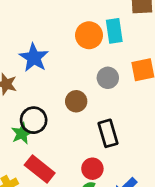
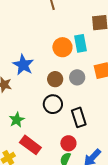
brown circle: (76, 101) -> (55, 79), moved
black circle: (34, 120) -> (53, 104), moved

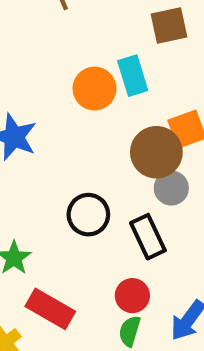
gray circle: (77, 77) -> (171, 188), moved
brown circle: (55, 79) -> (156, 152), moved, size x1.5

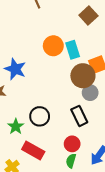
brown square: (169, 26) -> (88, 16), turned -30
cyan rectangle: (133, 76) -> (73, 50), moved
black circle: (88, 215) -> (40, 116), moved

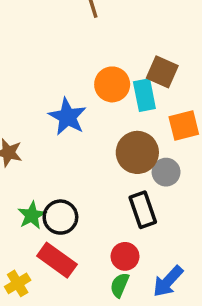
brown square: (88, 16) -> (162, 72), moved, turned -30
blue star: (15, 69) -> (67, 117), moved
brown circle: (83, 76) -> (137, 152), moved
black circle: (40, 116) -> (60, 217), moved

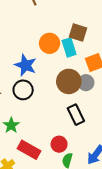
gray circle: (166, 172) -> (86, 83), moved
black circle: (60, 217) -> (23, 90), moved
red circle: (125, 256) -> (59, 144), moved

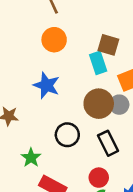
orange circle: (50, 43) -> (54, 40), moved
black circle: (23, 90) -> (67, 135), moved
red circle: (59, 144) -> (99, 178), moved

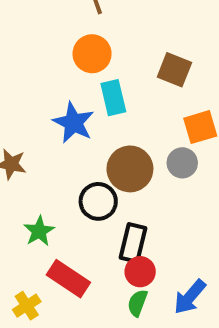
cyan rectangle: (98, 63) -> (113, 98), moved
brown circle: (99, 104) -> (130, 169), moved
black rectangle: (108, 143) -> (133, 243), moved, turned 35

